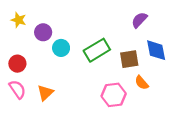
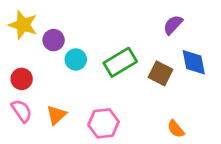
yellow star: (19, 20) -> (23, 25), size x1.5
brown square: (129, 59) -> (160, 73), turned 36
orange semicircle: (142, 83) -> (176, 129), moved
pink hexagon: (114, 95) -> (104, 123), moved

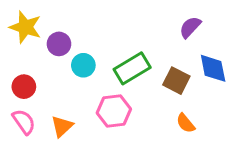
pink hexagon: (104, 123) -> (114, 111), moved
orange semicircle: (176, 129) -> (186, 123), moved

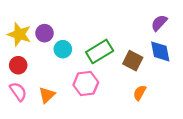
yellow star: (25, 27) -> (19, 34), moved
purple semicircle: (190, 27) -> (159, 23), moved
orange semicircle: (186, 123) -> (140, 93), turned 70

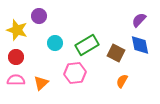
purple circle: (45, 33) -> (39, 16), moved
pink semicircle: (18, 92) -> (16, 80), turned -54

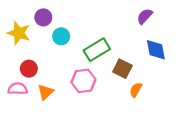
purple semicircle: (139, 20) -> (145, 16), moved
cyan circle: (55, 43) -> (61, 36), moved
brown square: (116, 53) -> (122, 69), moved
red circle: (16, 57) -> (29, 69), moved

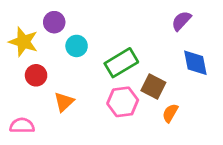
red circle: (29, 69) -> (36, 75), moved
pink hexagon: (83, 81) -> (123, 102), moved
pink semicircle: (18, 89) -> (22, 126), moved
orange triangle: (46, 92) -> (64, 102), moved

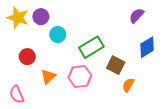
yellow star: (23, 42) -> (18, 18), moved
blue diamond: (195, 63) -> (147, 47), turned 70
pink hexagon: (123, 102) -> (80, 77), moved
pink semicircle: (22, 126) -> (17, 94), turned -114

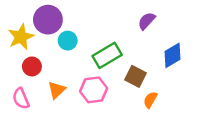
purple semicircle: (137, 16) -> (147, 21), moved
purple circle: (41, 17) -> (48, 20), size x1.5
yellow star: (18, 18) -> (21, 37), moved, turned 30
pink semicircle: (17, 94) -> (21, 99), moved

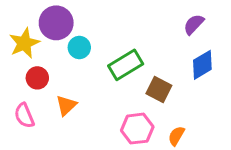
purple semicircle: (147, 21) -> (194, 24), moved
pink hexagon: (94, 90) -> (137, 129), moved
orange semicircle: (150, 100) -> (176, 136), moved

